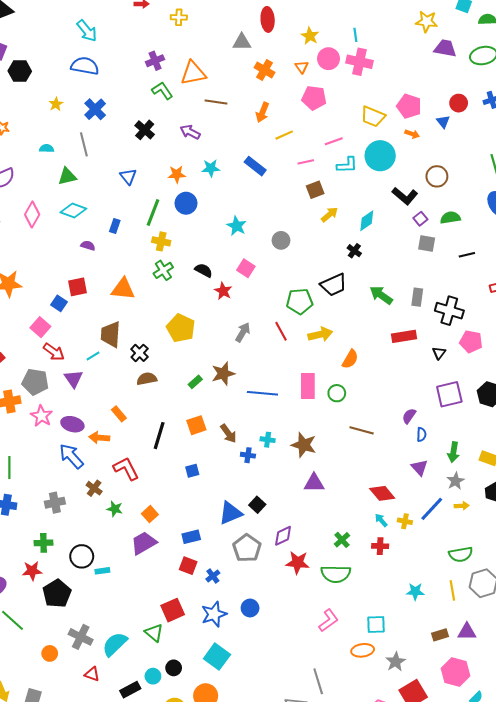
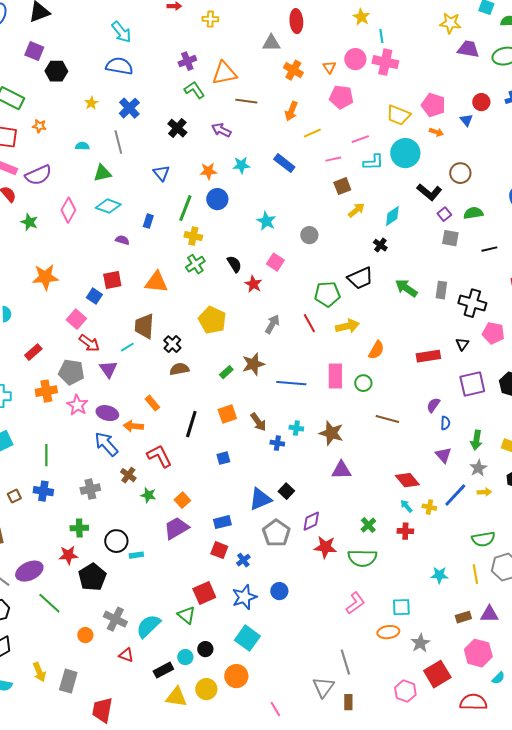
yellow star: (310, 36) -> (361, 17), moved
black semicircle: (204, 270) -> (234, 264), turned 30
red rectangle: (404, 336) -> (428, 356), moved

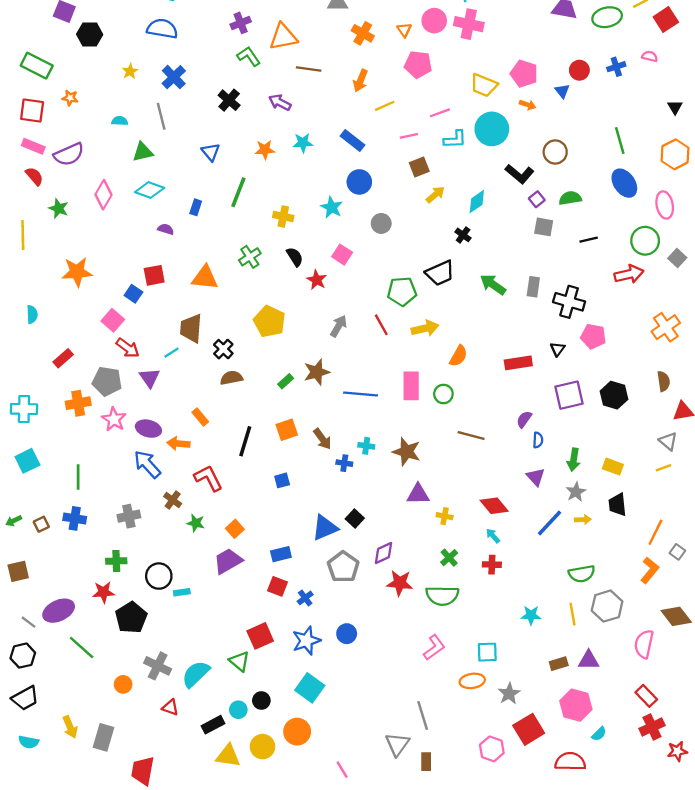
blue circle: (217, 199) -> (359, 182), moved
yellow cross: (193, 236) -> (283, 217), moved
yellow cross: (429, 507) -> (445, 516), moved

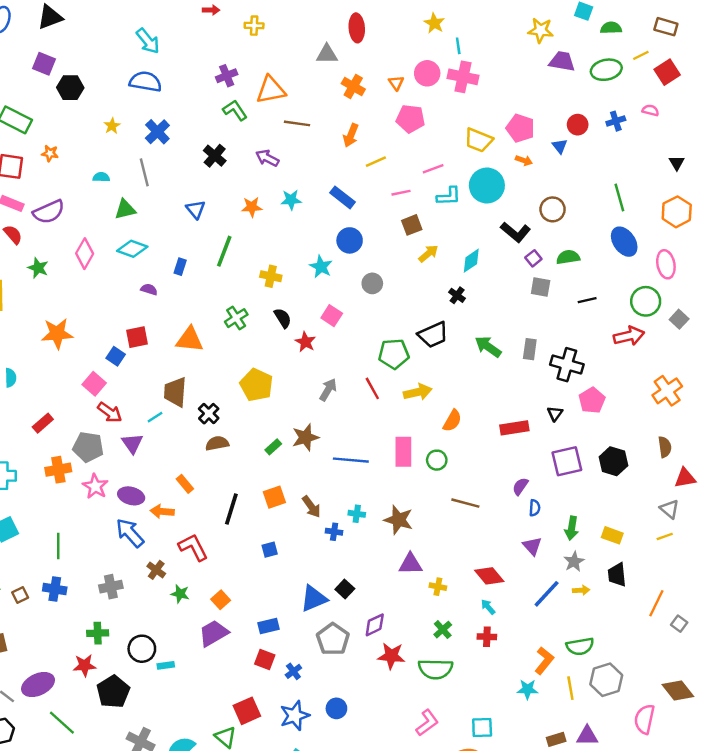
pink pentagon: (593, 336) -> (592, 400), turned 30
orange L-shape: (650, 570) -> (544, 661), moved

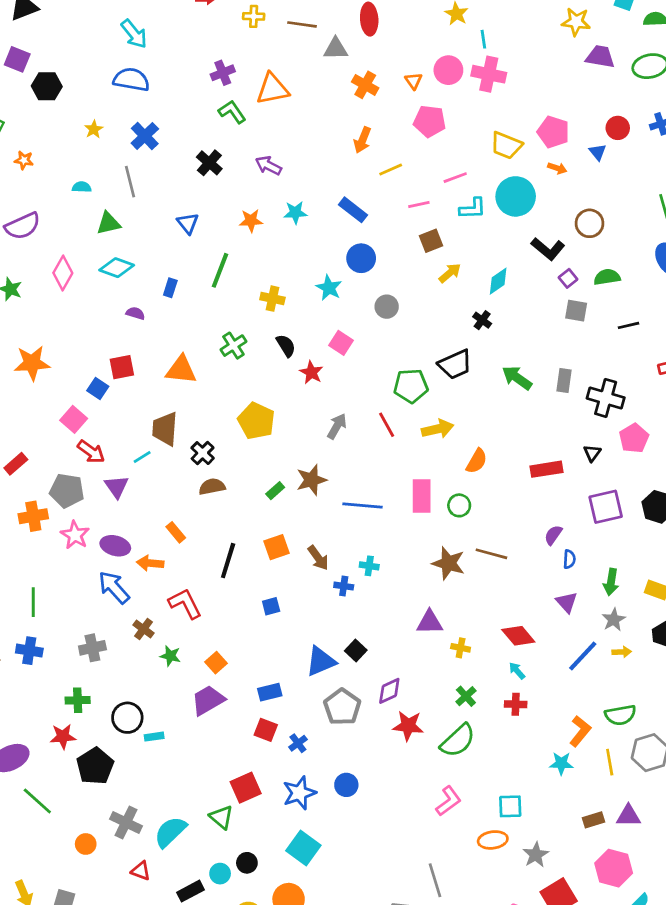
brown line: (297, 123) -> (302, 24), moved
brown star: (399, 520) -> (448, 563), moved
green semicircle: (436, 669) -> (458, 741), turned -44

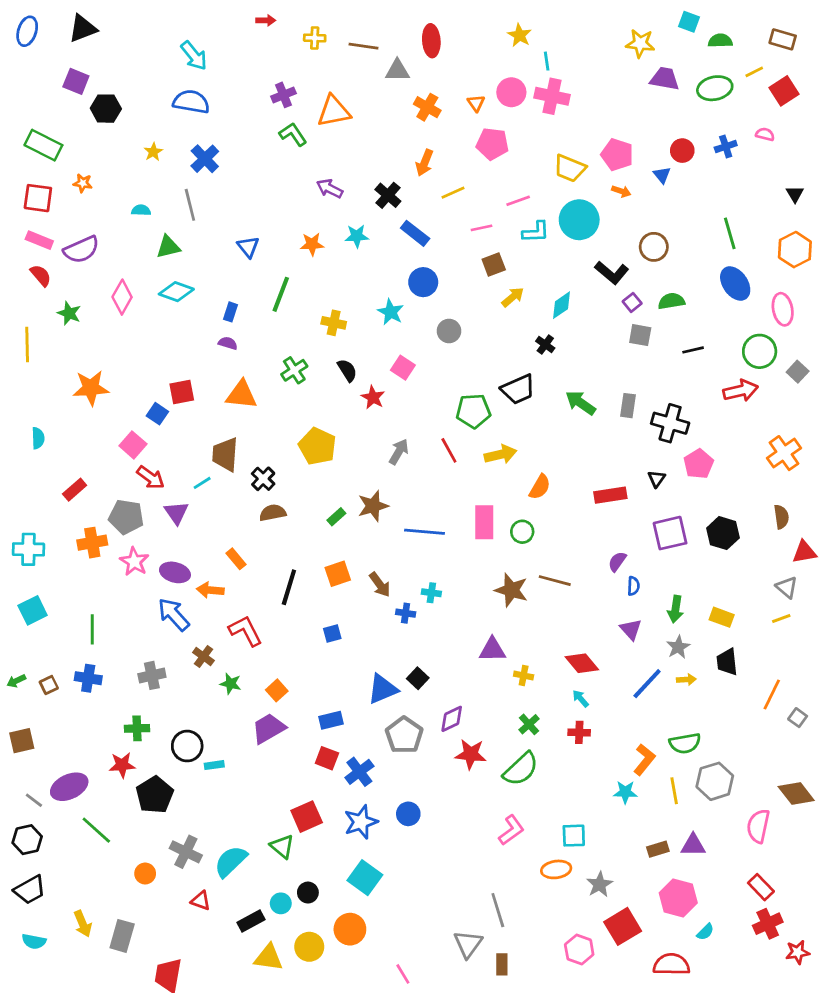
black cross: (209, 163) -> (388, 195), moved
purple semicircle: (135, 313) -> (228, 343), moved
blue cross: (298, 743) -> (359, 772), size x1.5

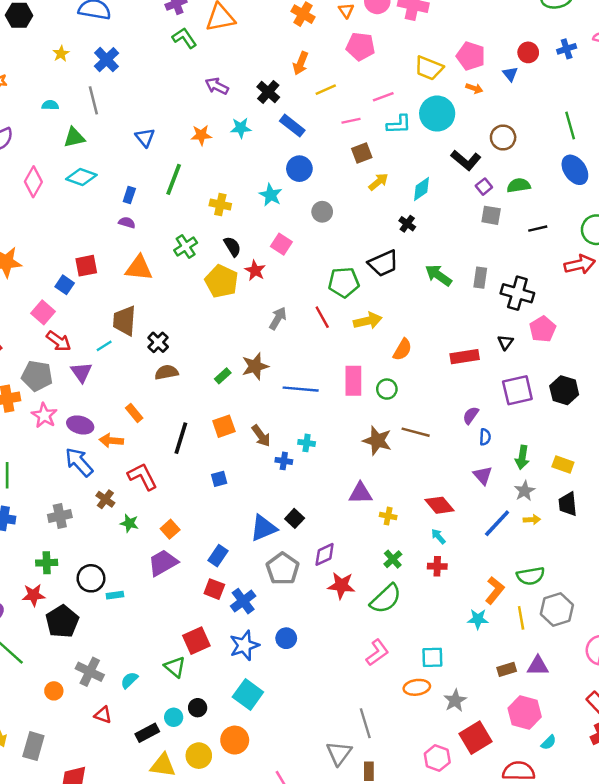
yellow pentagon: (317, 446) -> (222, 281), moved
blue rectangle: (331, 720) -> (218, 556), turned -42
cyan semicircle: (231, 861) -> (129, 680), size x0.6

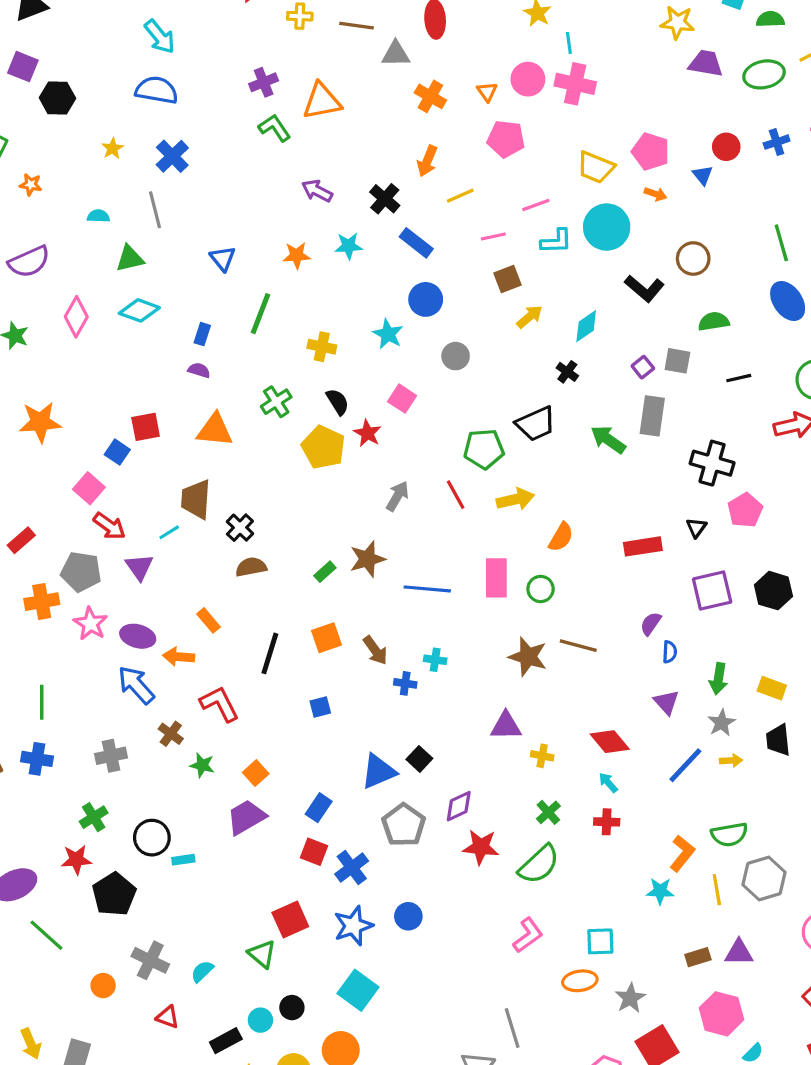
purple square: (484, 187) -> (643, 367), moved
gray rectangle: (480, 278) -> (652, 416), moved, size x1.4
green cross: (47, 563) -> (94, 817), turned -30

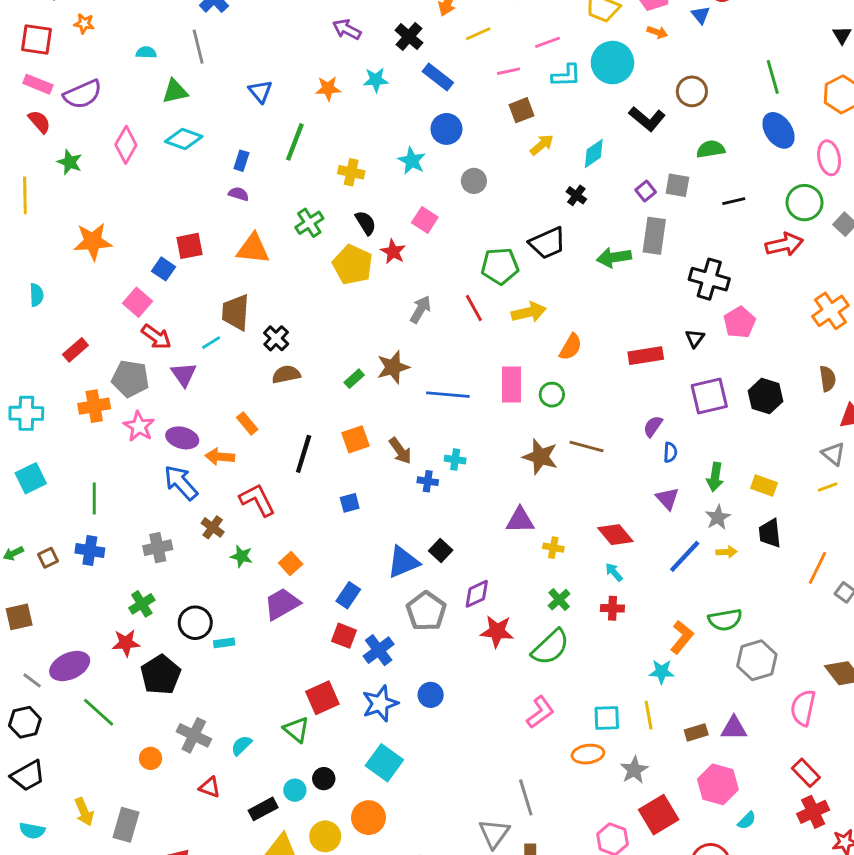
green arrow: (608, 439) -> (614, 257), turned -44
yellow line: (717, 890) -> (649, 715), moved

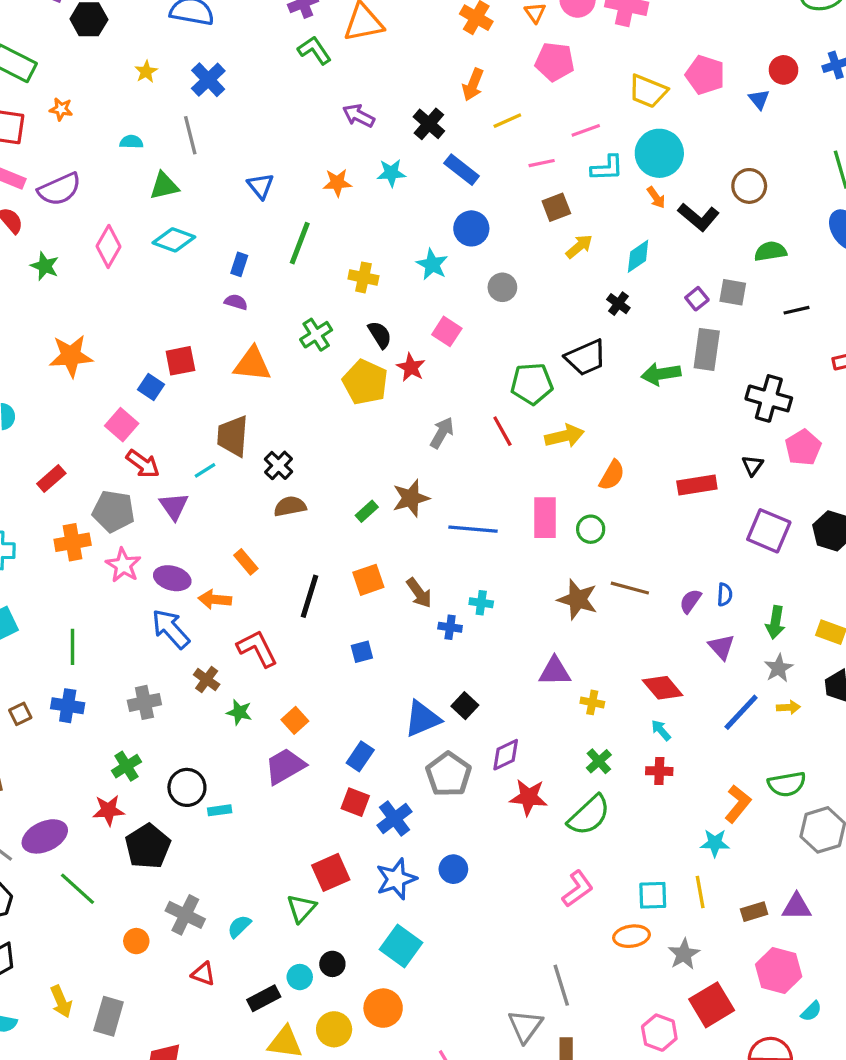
orange arrow: (657, 32) -> (656, 197), moved, turned 36
purple square: (709, 396) -> (769, 531), turned 36
purple semicircle: (653, 426) -> (690, 601), moved
green triangle: (296, 730) -> (301, 908), turned 32

